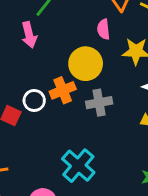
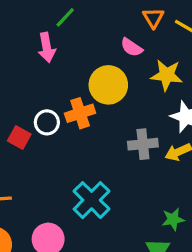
pink semicircle: (103, 29) -> (132, 47), turned -54
gray cross: (99, 103) -> (143, 144), moved

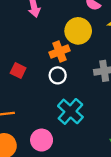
white circle: (47, 122) -> (58, 75), moved

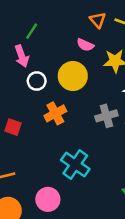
orange cross: (59, 52) -> (55, 113), moved
white circle: (58, 75) -> (37, 81), moved

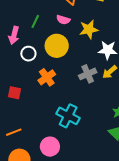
green line: (32, 31) -> (35, 21), moved
pink arrow: (22, 56) -> (14, 35), turned 42

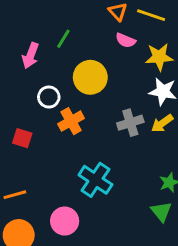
pink semicircle: (63, 20) -> (126, 40), moved
yellow star: (89, 29) -> (159, 57), moved
white circle: (28, 54) -> (49, 97), moved

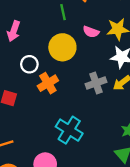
green line: (63, 39) -> (63, 12), moved, turned -42
pink semicircle: (126, 40) -> (91, 32), moved

